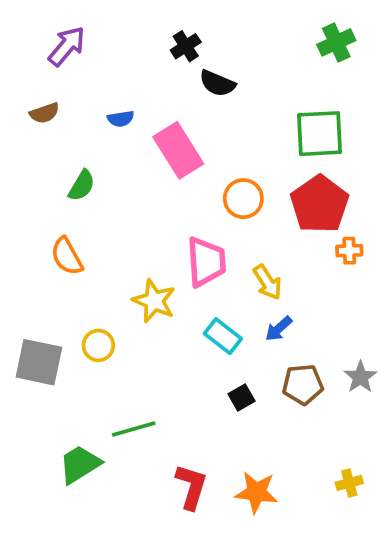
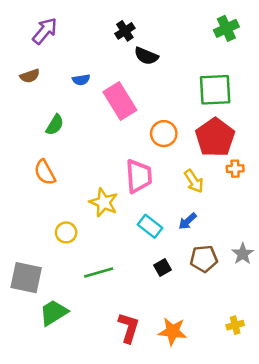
yellow arrow: (267, 282) -> (194, 181), moved
gray square: (39, 362) -> (26, 278), moved
green line: (134, 429) -> (99, 273), moved

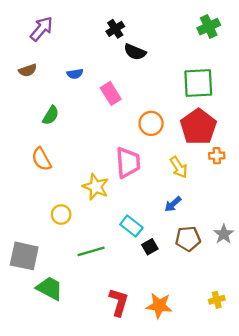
pink rectangle: (120, 101) -> (111, 93), size x0.7
cyan rectangle: (150, 226) -> (131, 226), moved
green trapezoid: (54, 313) -> (50, 288), turned 60

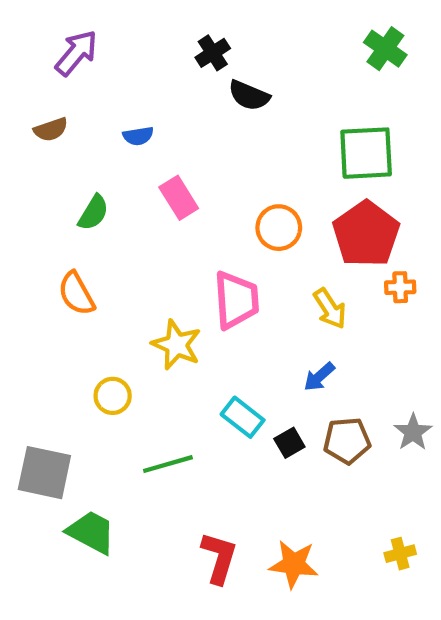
green cross: (209, 27) -> (385, 49), turned -30
pink rectangle: (111, 93) -> (179, 198), moved
black square: (150, 247) -> (289, 443), moved

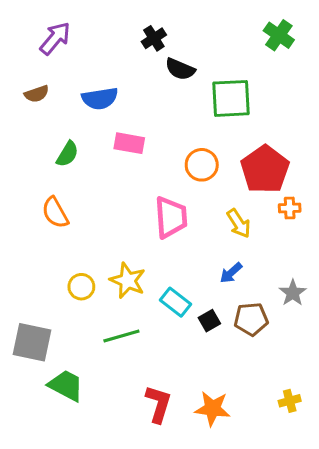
blue semicircle: (138, 136) -> (100, 98), size x1.6
green square: (366, 153) -> (231, 98), moved
pink rectangle: (179, 198) -> (129, 143), turned -48
yellow star: (177, 345) -> (128, 281), moved
gray star: (413, 432) -> (293, 293), moved

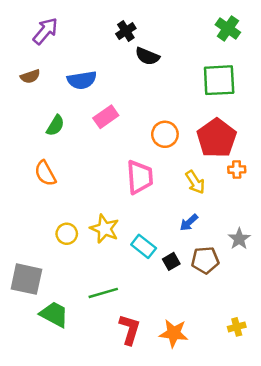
green square: (231, 98) -> (219, 80), moved
pink rectangle: (129, 143) -> (106, 117), turned -45
green line: (121, 336) -> (103, 293), moved

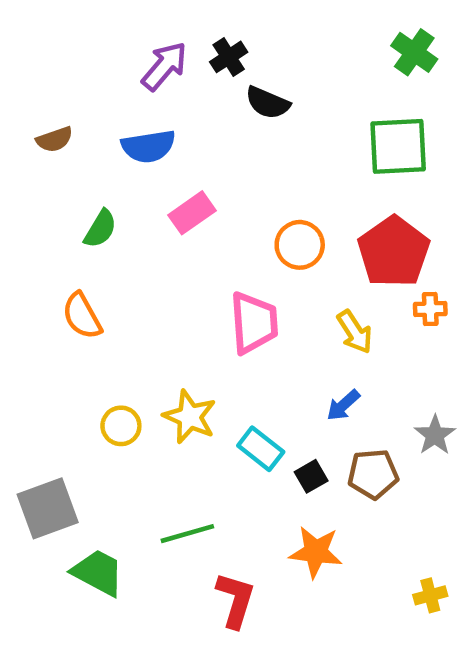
purple arrow: (45, 31) -> (164, 66), moved
gray square: (26, 279) -> (48, 508), turned -32
orange star: (174, 333) -> (316, 552), moved

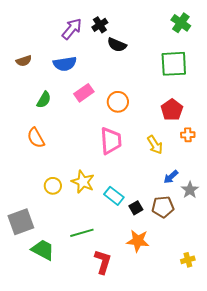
orange circle: (300, 245) -> (118, 102), moved
red pentagon: (394, 252) -> (172, 110), size x0.7
blue arrow: (343, 405) -> (171, 177), moved

